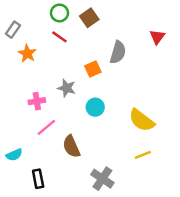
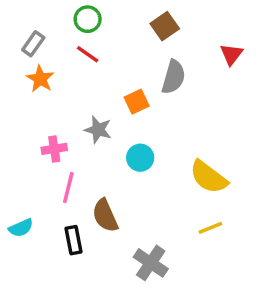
brown square: (89, 18) -> (165, 26), moved
gray rectangle: (13, 30) -> (33, 44), moved
pink line: (46, 127) -> (68, 188), turned -36
black rectangle: (38, 179) -> (74, 240), moved

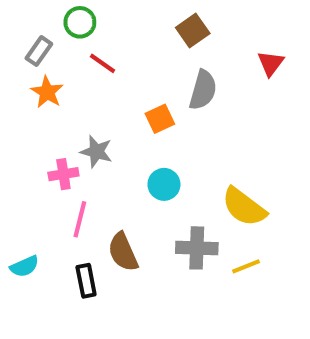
green circle: (88, 19) -> (80, 22), moved
gray star: (98, 130) -> (96, 152), moved
gray cross: (151, 263) -> (197, 248), moved, turned -32

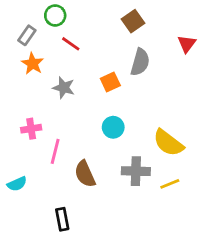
gray star: (96, 152) -> (64, 88), moved
pink cross: (63, 174) -> (31, 129), moved
black rectangle: (86, 281) -> (62, 219), moved

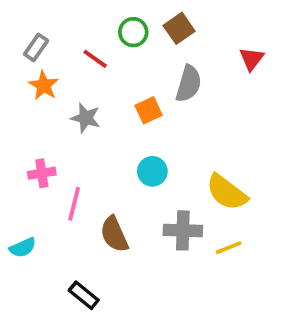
green circle: (55, 15) -> (133, 32), moved
black rectangle: (62, 219) -> (84, 295), turned -40

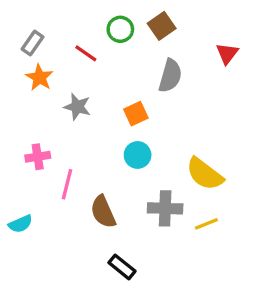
orange square: (149, 110) -> (136, 114), moved
black rectangle: (84, 295) -> (122, 267), moved

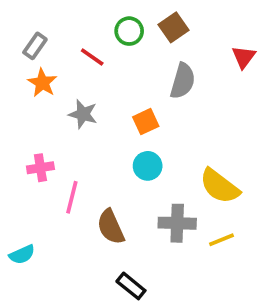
cyan semicircle: (20, 224) -> (22, 255), moved

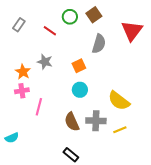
red triangle: (244, 57) -> (132, 31), size x1.6
orange star: (42, 83) -> (23, 72), moved
brown semicircle: (111, 227) -> (72, 122), moved

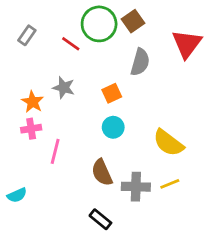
green circle: (70, 17) -> (99, 24), size x1.6
gray cross: (96, 121) -> (136, 187), moved

